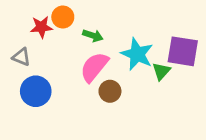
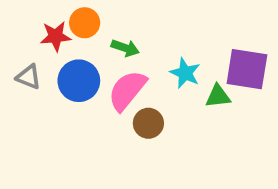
cyan star: (137, 54) -> (185, 73), size x0.7
green triangle: (161, 71) -> (218, 96), turned 42
blue circle: (36, 91) -> (79, 81), moved

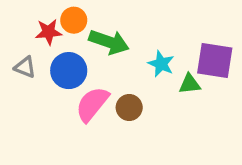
green arrow: (125, 48) -> (109, 42), size x1.6
pink semicircle: (127, 90) -> (92, 104), moved

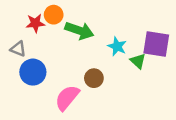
blue circle: (69, 71) -> (33, 72), moved
green triangle: (190, 84) -> (138, 61), turned 49
pink semicircle: (92, 104) -> (67, 98), moved

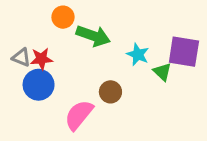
red star: (35, 23) -> (41, 59), moved

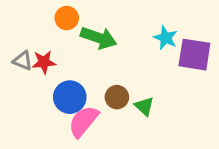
cyan star: (138, 54) -> (166, 38), moved
green triangle: (162, 72) -> (144, 106), moved
blue circle: (39, 85) -> (70, 97), moved

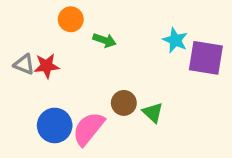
green arrow: (99, 38) -> (105, 40), size x0.6
blue circle: (70, 97) -> (55, 125), moved

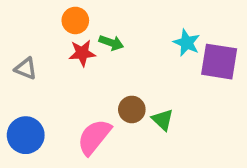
red star: (47, 66) -> (82, 53), moved
blue circle: (55, 125) -> (26, 135), moved

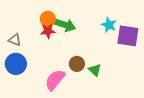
orange circle: (75, 20) -> (48, 19), moved
green arrow: (111, 43) -> (65, 25), size x1.5
blue circle: (26, 135) -> (16, 64), moved

